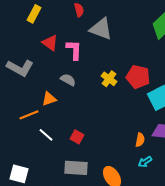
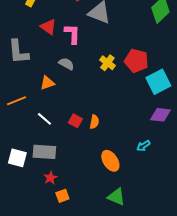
gray L-shape: (20, 68) -> (18, 52), turned 56
orange line: (29, 115) -> (16, 101), moved
orange semicircle: (140, 140) -> (94, 122), moved
gray rectangle: (76, 168) -> (44, 152), moved

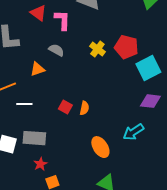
white line: (44, 119) -> (24, 104), moved, turned -42
cyan arrow: (143, 146) -> (133, 132), size x1.5

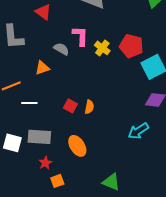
pink L-shape: (62, 20) -> (80, 36), moved
orange ellipse: (100, 147) -> (77, 146), moved

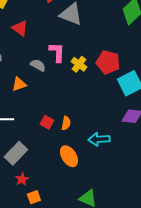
cyan arrow: (138, 131) -> (99, 139), moved, turned 30
gray rectangle: (39, 137) -> (16, 153), turned -50
orange ellipse: (77, 146) -> (69, 156), moved

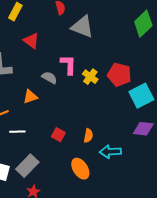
orange semicircle: (66, 123) -> (88, 136), moved

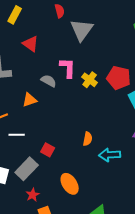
gray triangle: (82, 27) -> (82, 30), turned 45
red square: (58, 135) -> (48, 150), moved
orange ellipse: (80, 169) -> (70, 184), moved

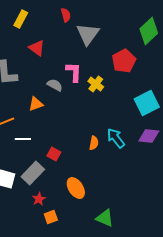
red pentagon: (119, 78) -> (124, 61), moved, turned 30
cyan arrow: (110, 155) -> (116, 138), moved, turned 55

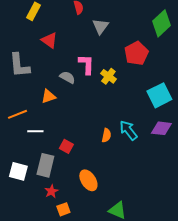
gray triangle: (88, 34) -> (100, 26), size x0.7
gray rectangle: (33, 173) -> (45, 165), turned -30

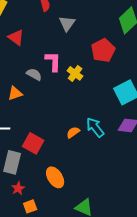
orange semicircle: (106, 135) -> (73, 132), turned -136
red square: (66, 146) -> (33, 143), size x1.5

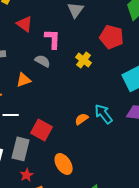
red pentagon: (103, 50) -> (112, 37), turned -30
pink L-shape: (53, 61) -> (53, 39), moved

